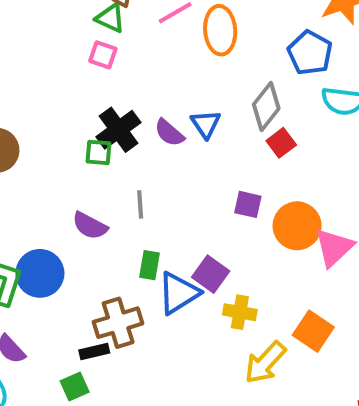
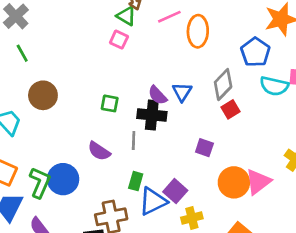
black cross: (118, 130) -> (152, 115), moved, turned 36
orange circle: (297, 226) -> (234, 182), moved
yellow cross: (240, 312) -> (192, 218), turned -30

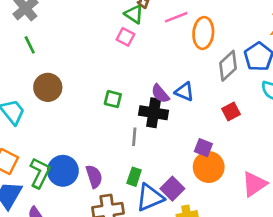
gray diamond: (223, 84) -> (228, 66), moved
blue triangle: (182, 92) -> (184, 92), turned -42
purple semicircle: (99, 151) -> (94, 176), moved, turned -145
orange circle: (234, 182) -> (209, 167), moved

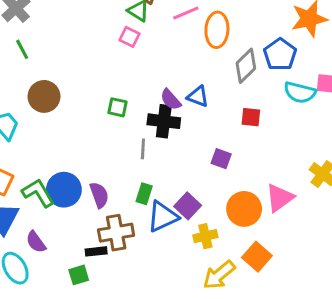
red square: (231, 111) -> (251, 117), turned 36
orange circle: (209, 167) -> (244, 209), moved
green L-shape: (40, 173) -> (38, 193), turned -56

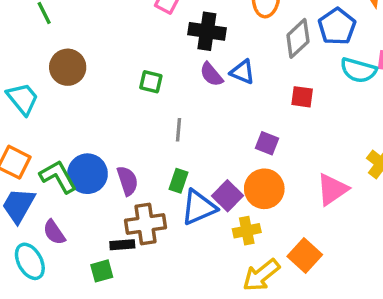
black cross: (164, 121) -> (207, 31), moved
orange circle: (244, 209) -> (264, 189), moved

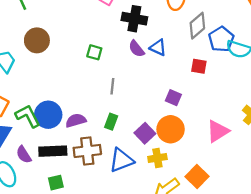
blue pentagon: (337, 27) -> (221, 39), moved
purple semicircle: (127, 181) -> (76, 121), turned -90
blue triangle: (199, 207) -> (121, 160), moved
black rectangle: (122, 245) -> (53, 151), moved, size x1.6

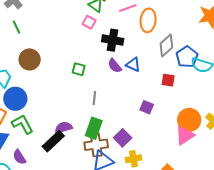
blue circle: (48, 115) -> (15, 99), moved
green rectangle: (111, 122) -> (94, 128), size x1.5
orange circle: (171, 129) -> (189, 120), moved
black rectangle: (53, 151) -> (53, 141), moved, turned -40
brown cross: (87, 151) -> (96, 145), moved

